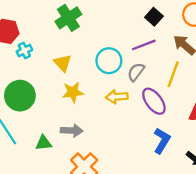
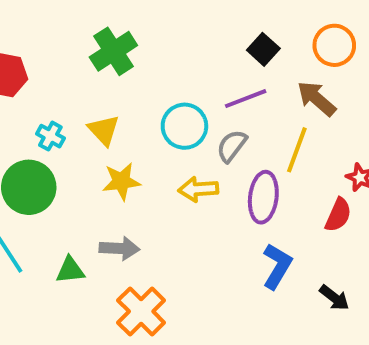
cyan cross: (24, 51) -> (50, 136), moved, turned -35
purple ellipse: (154, 101) -> (263, 197), turned 44

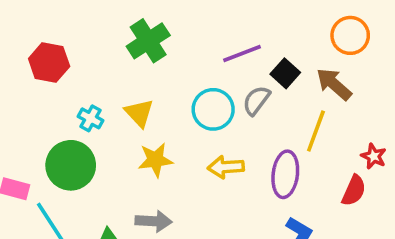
black square: (263, 49) -> (285, 73), moved
purple line: (246, 99) -> (242, 53), moved
gray semicircle: (232, 146) -> (256, 100), moved

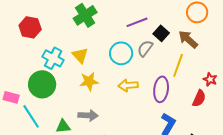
cyan cross: (91, 118) -> (53, 58), size x1.5

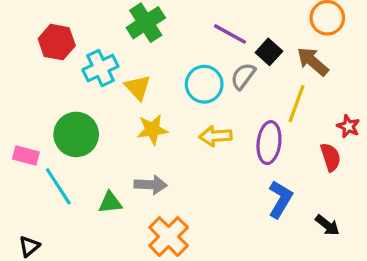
purple line: (137, 22) -> (230, 34), turned 50
cyan cross: (53, 58) -> (100, 68), moved, turned 35
red semicircle: (199, 98) -> (331, 157), turned -42

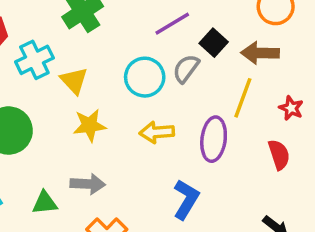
purple line: (230, 34) -> (172, 24), turned -60
brown arrow: (313, 62) -> (260, 53), turned -40
red star: (348, 126) -> (291, 108), moved
blue L-shape: (280, 199) -> (186, 199), moved

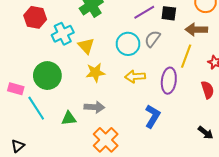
black square: (214, 43) -> (169, 13), moved, turned -35

